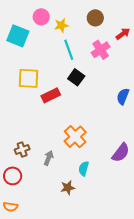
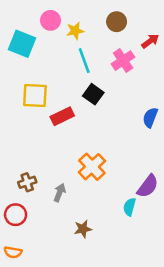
cyan semicircle: (84, 169) -> (130, 207), moved

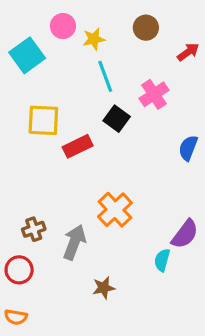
cyan square: (22, 44) -> (27, 55), turned 32
pink cross: (123, 61) -> (154, 94), moved
gray arrow: (60, 193) -> (74, 242), size x1.5

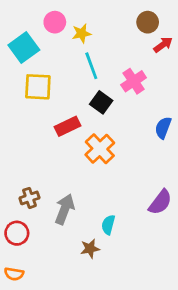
brown circle: (146, 28) -> (148, 22), moved
yellow square: (43, 120) -> (38, 87), moved
orange cross: (115, 210) -> (100, 149), moved
cyan semicircle: (162, 260) -> (108, 225), moved

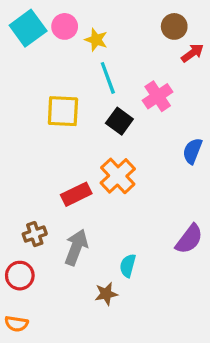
yellow star: (82, 33) -> (96, 40), turned 30
cyan square: (24, 47) -> (28, 28), moved
yellow square: (38, 87) -> (63, 111), moved
red rectangle: (67, 126) -> (76, 194), moved

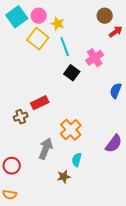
yellow square: (63, 111) -> (38, 39), moved, turned 35
orange cross: (118, 176) -> (71, 130), moved
red rectangle: (76, 194) -> (40, 103), moved
brown cross: (35, 234) -> (21, 117), moved

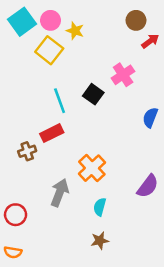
cyan line: (65, 47) -> (60, 101), moved
brown star: (64, 177) -> (100, 241), moved

